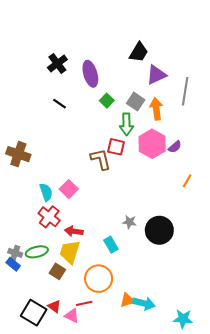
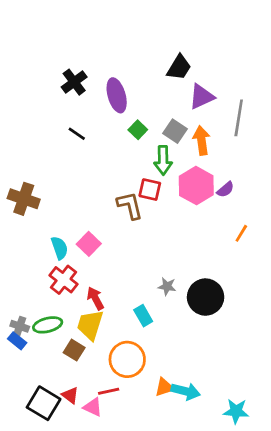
red arrow: (74, 231) -> (95, 298), turned 54

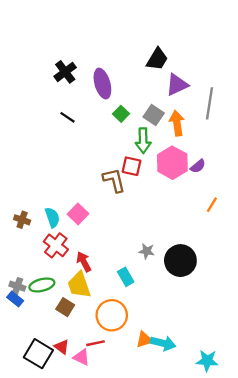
brown cross: (24, 199) -> (22, 220), moved, size x0.6
yellow trapezoid: (90, 325) -> (79, 285), turned -36

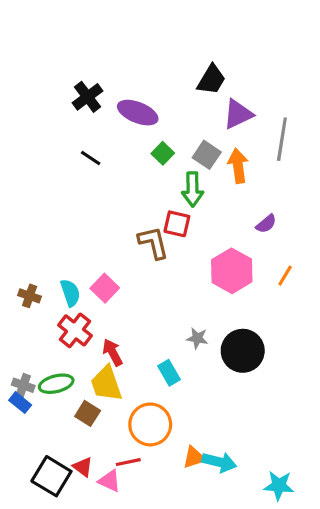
purple ellipse: (102, 84) -> (138, 113), turned -52
pink hexagon: (172, 163) -> (232, 271), moved

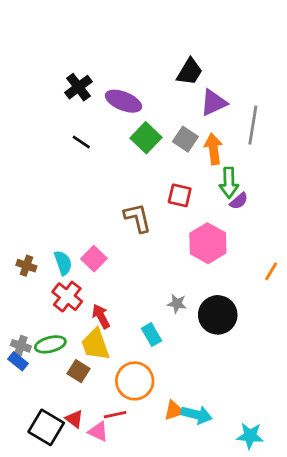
green square: (163, 153) -> (146, 138), size x1.5
green arrow: (193, 189) -> (229, 183), moved
red square: (177, 224) -> (180, 195), moved
orange line: (285, 276) -> (271, 271), moved

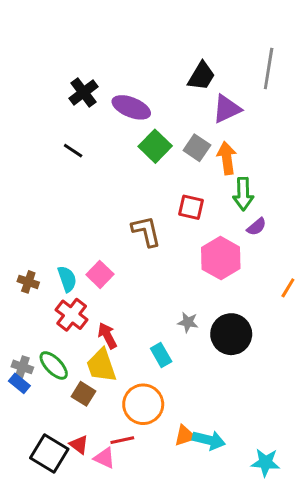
gray line: (253, 125) -> (269, 69), moved
black line: (81, 142) -> (73, 151), moved
purple semicircle: (239, 201) -> (257, 227), moved
green ellipse: (50, 344) -> (54, 365), turned 60

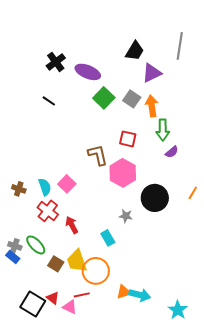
pink hexagon: (221, 258) -> (123, 173), moved
black circle: (231, 334) -> (155, 198), moved
yellow trapezoid: (101, 365) -> (77, 261), moved
cyan star: (266, 462) -> (178, 310), turned 30

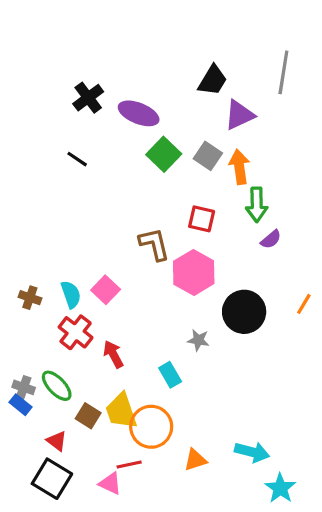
cyan arrow: (140, 295) -> (252, 452), moved
red triangle: (53, 298) -> (57, 441), moved

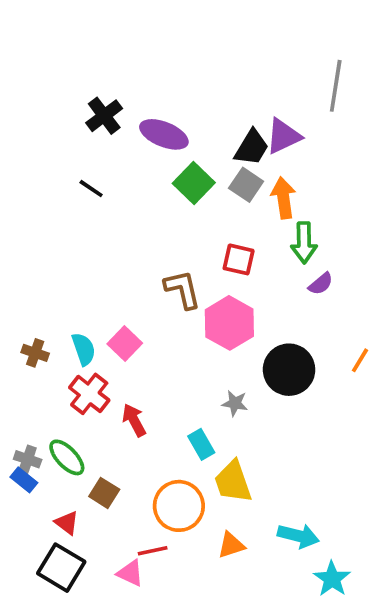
black trapezoid: (213, 80) -> (252, 147), moved
yellow trapezoid: (121, 411) -> (233, 482), moved

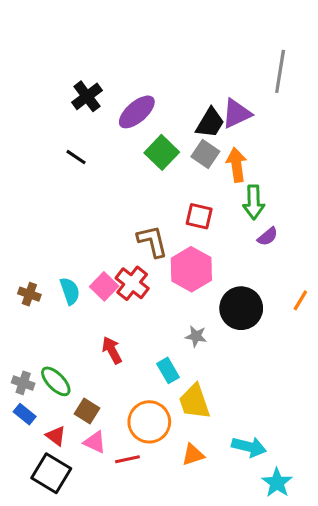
purple ellipse: (164, 134) -> (137, 112), turned -63
red cross: (89, 394) -> (132, 283), moved
blue rectangle: (24, 480) -> (25, 414), moved
pink triangle: (130, 573) -> (95, 442), moved

